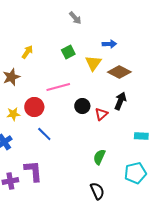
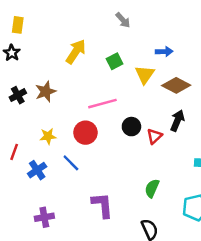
yellow arrow: (27, 52) -> (76, 52), moved, size x1.5
red circle: (34, 107) -> (85, 133), moved
blue line: (44, 134) -> (71, 163), moved
purple L-shape: (33, 171) -> (102, 205), moved

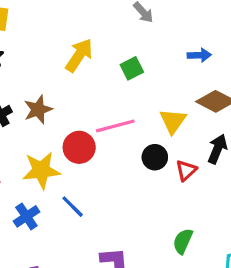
yellow triangle: (145, 75) -> (173, 121), moved
red circle: (85, 133) -> (79, 147), moved
yellow star: (48, 136) -> (41, 170), size x1.6

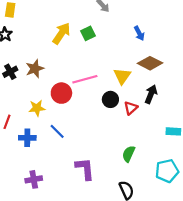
blue arrow: (199, 55) -> (139, 33), turned 64
green square: (132, 68) -> (88, 33), moved
yellow star: (41, 170) -> (37, 108), size x0.7
blue cross: (26, 216) -> (27, 138), turned 35

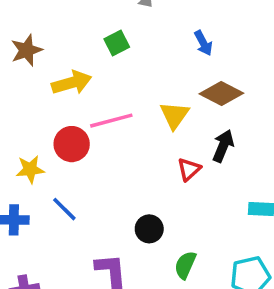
yellow arrow: (61, 33) -> (72, 83), moved, turned 40
brown star: (35, 69) -> (27, 50), moved
black circle: (110, 99) -> (149, 229), moved
green semicircle: (129, 154) -> (185, 265), moved

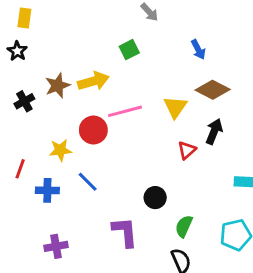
brown star: (27, 50) -> (57, 85), moved

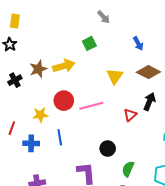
yellow triangle: (175, 107) -> (115, 76), moved
pink line: (125, 111) -> (91, 106), moved
blue line: (88, 182) -> (60, 137), turned 35

